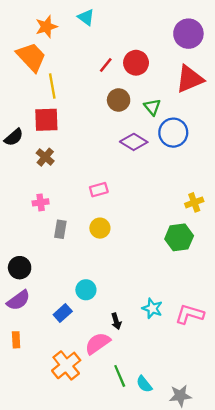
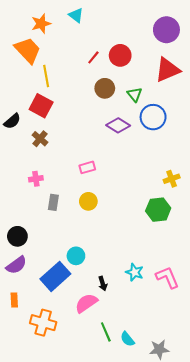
red square: (46, 120) -> (41, 106), turned 30
blue rectangle: (63, 313) -> (55, 276), size x1.8
pink L-shape: (190, 314) -> (167, 277), turned 50
orange cross: (66, 365) -> (43, 323), moved, turned -35

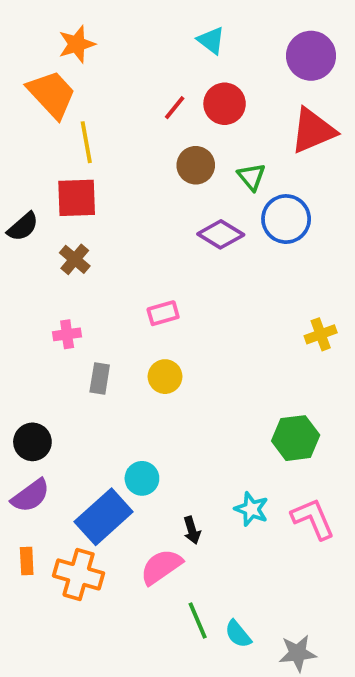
cyan triangle: (76, 15) -> (211, 40), moved
red square: (41, 106) -> (77, 198), turned -30
green hexagon: (158, 210) -> (296, 438), moved
orange cross: (43, 323) -> (79, 574), moved

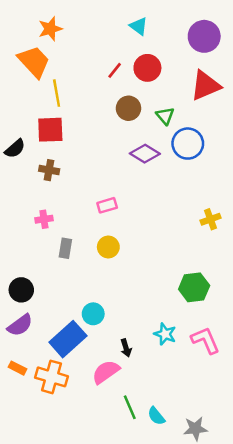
brown cross: (75, 259) -> (49, 170), turned -30
orange rectangle: (27, 561) -> (17, 368), turned -60

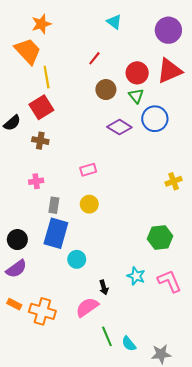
red circle: (147, 68) -> (137, 73), moved
red square: (50, 130) -> (41, 107), turned -30
blue rectangle: (68, 339) -> (56, 233), moved, turned -32

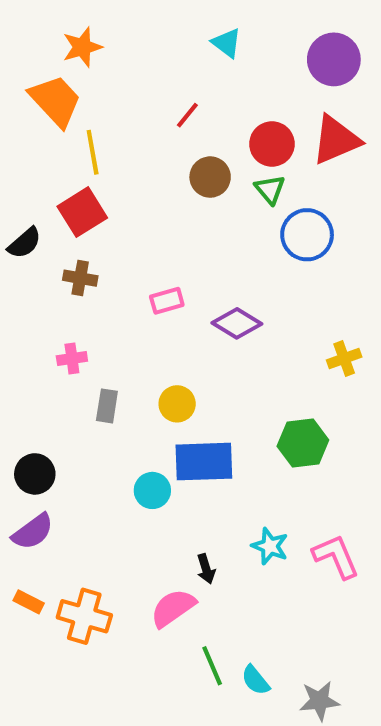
purple diamond: (119, 127) -> (237, 323), moved
pink rectangle: (88, 170) -> (167, 301), moved
blue rectangle: (56, 233) -> (204, 462), moved, turned 72
green hexagon: (160, 237) -> (303, 443), moved
cyan circle: (77, 259) -> (152, 490), moved

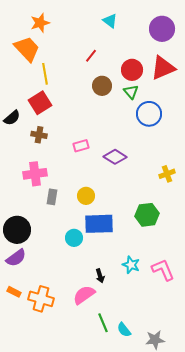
pink cross: (72, 358) -> (35, 174), size x1.6
black circle: (35, 474) -> (17, 230), size x1.4

